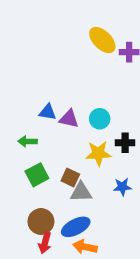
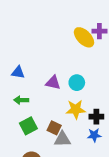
yellow ellipse: (102, 40) -> (84, 37), moved
blue triangle: (48, 112) -> (18, 72), moved
black cross: (125, 143) -> (96, 117), moved

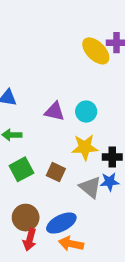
gray triangle: (62, 139) -> (90, 187), moved, turned 42

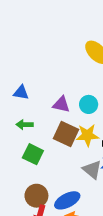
green square: (21, 169) -> (33, 154), turned -36
brown square: (56, 172) -> (66, 134), moved, size x1.5

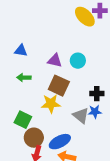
yellow star: (87, 135) -> (51, 104), moved
green square: (33, 154) -> (23, 120), moved

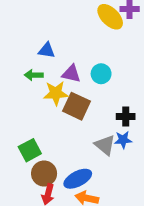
blue triangle: (21, 51) -> (47, 50), moved
green arrow: (24, 78) -> (34, 75), moved
yellow star: (51, 104) -> (56, 93), moved
green square: (23, 120) -> (30, 150), turned 36

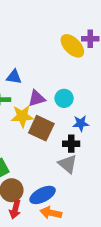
purple triangle: (71, 74) -> (37, 98), turned -30
black cross: (126, 117) -> (71, 144), moved
blue star: (123, 140) -> (81, 123), moved

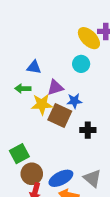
cyan circle: (64, 98) -> (81, 64), moved
blue star: (81, 123) -> (74, 101), moved
gray triangle: (68, 164) -> (92, 178), moved

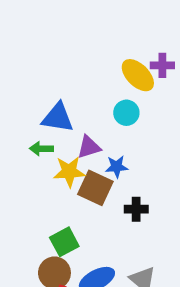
blue triangle: (34, 67) -> (58, 118), size x1.5
green square: (19, 154) -> (64, 242), moved

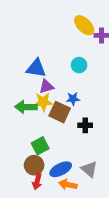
yellow ellipse: (138, 75) -> (84, 25), moved
purple triangle: (89, 147) -> (46, 87), moved
green arrow: (41, 149) -> (26, 107), moved, size x1.5

